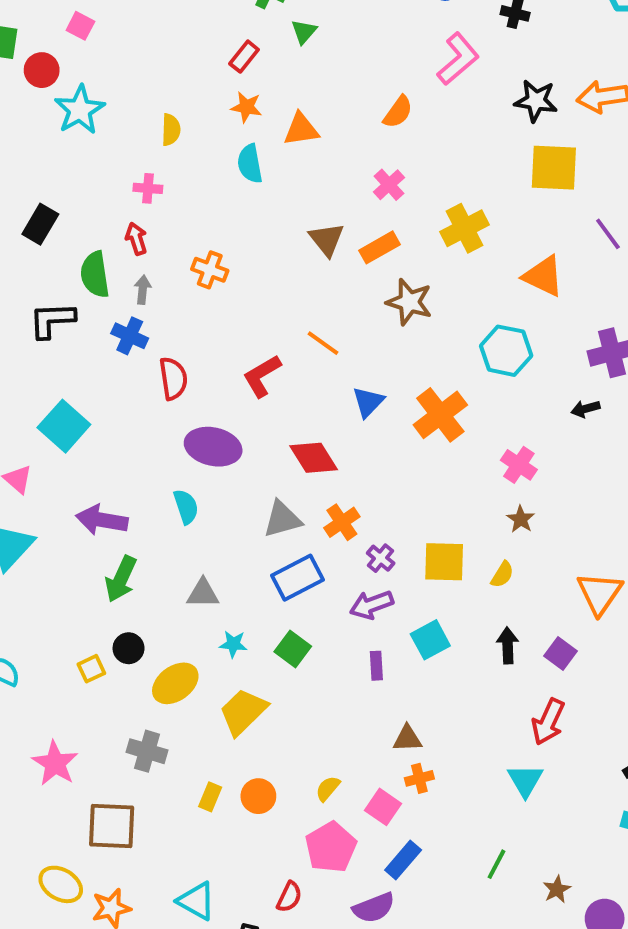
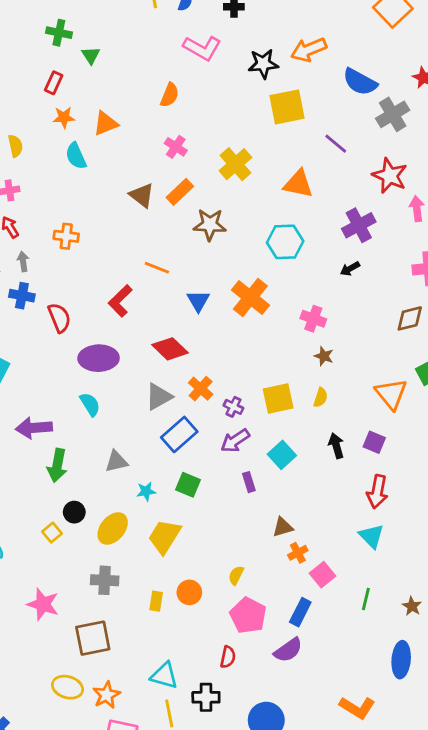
pink L-shape: (458, 59) -> (202, 48), turned 84
pink square: (383, 807) -> (322, 575), moved, turned 30

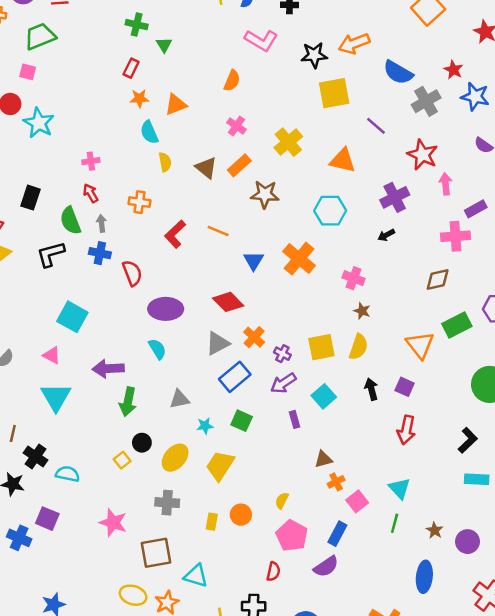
yellow semicircle: (15, 146) -> (165, 162), moved
red L-shape: (120, 301) -> (175, 234), moved
yellow semicircle: (321, 397) -> (358, 347), size x1.5
cyan triangle: (371, 536) -> (399, 488), moved
cyan triangle: (164, 676) -> (196, 576), moved

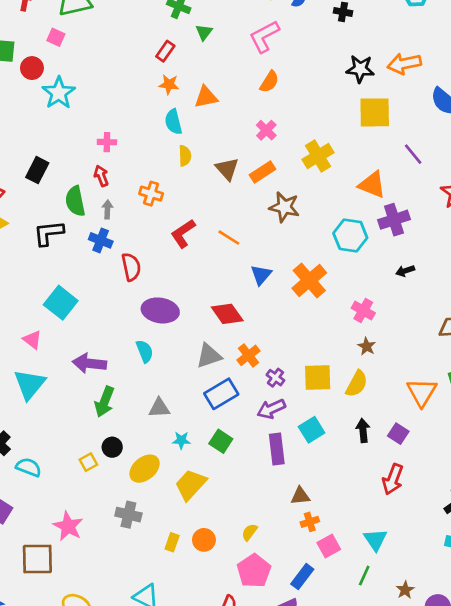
pink L-shape: (261, 40) -> (264, 36), moved, turned 112
purple cross: (395, 197) -> (394, 220), moved
purple rectangle: (295, 419) -> (277, 449), size x1.6
brown square: (156, 553) -> (37, 559), moved

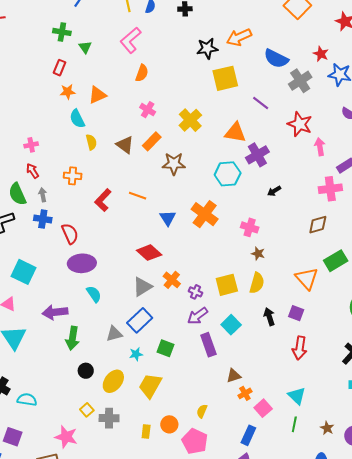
purple ellipse: (160, 310) -> (82, 263), moved
blue rectangle: (221, 394) -> (140, 320), moved
yellow square: (88, 462) -> (87, 410), moved
pink pentagon: (254, 571) -> (195, 441), moved

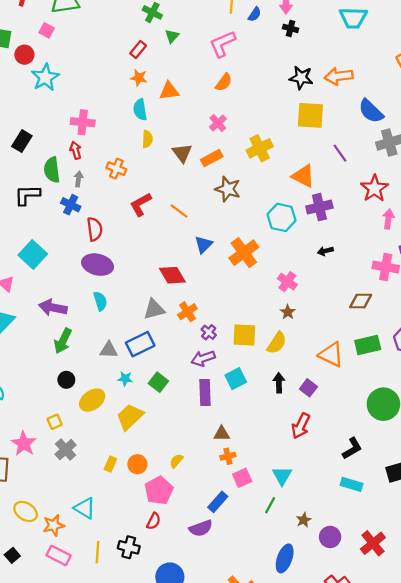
pink cross: (31, 145) -> (83, 122), size x1.5
orange triangle: (307, 279) -> (331, 355), turned -40
gray cross: (109, 418) -> (66, 450), moved, turned 30

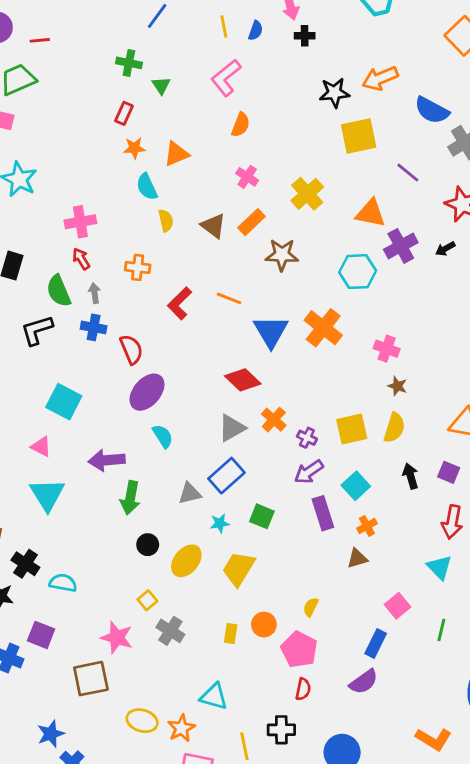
blue triangle: (204, 245) -> (271, 331), size x1.5
black arrow: (325, 251) -> (445, 249), moved
purple ellipse: (98, 265) -> (147, 392), turned -48
orange cross: (228, 456) -> (367, 526), moved
cyan triangle: (282, 476) -> (439, 567), moved

